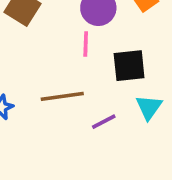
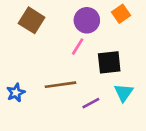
pink line: (86, 44) -> (78, 47), turned 30

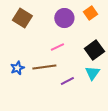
pink line: (78, 47) -> (57, 47), moved, turned 32
black square: (109, 62) -> (94, 50), moved, turned -30
blue star: (16, 93) -> (17, 68), moved

